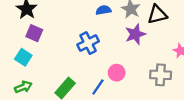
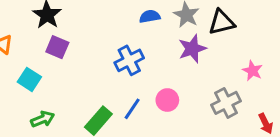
cyan square: (23, 57) -> (29, 79), moved
gray cross: (161, 75) -> (226, 103), turned -30
blue line: (98, 87) -> (132, 109), moved

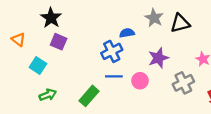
blue semicircle: (150, 16) -> (127, 33), moved
purple star: (192, 49) -> (158, 58), moved
blue line: (132, 109) -> (114, 76), moved, turned 56

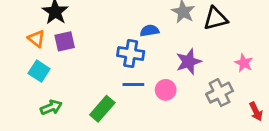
orange triangle: (18, 39) -> (36, 39), moved
purple square: (59, 42) -> (65, 41), turned -35
blue cross: (112, 51) -> (131, 54), turned 36

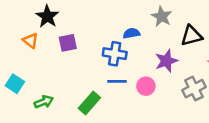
black triangle: (216, 18) -> (192, 36), moved
purple square: (65, 41) -> (68, 43), moved
cyan square: (39, 71) -> (15, 84), moved

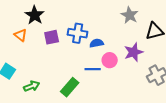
blue semicircle: (131, 33) -> (97, 43), moved
blue cross: (115, 54) -> (78, 33), moved
pink circle: (146, 86) -> (110, 60), moved

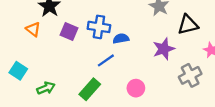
purple square: (52, 37) -> (69, 32), turned 35
pink circle: (110, 60) -> (136, 88), moved
blue line: (93, 69) -> (106, 60), moved, turned -35

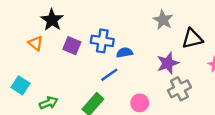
gray cross: (190, 75) -> (179, 89), moved

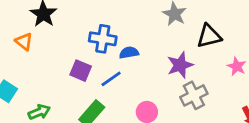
purple square: (72, 46) -> (81, 71), moved

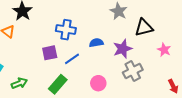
blue semicircle: (129, 53) -> (96, 43), moved
purple square: (81, 71) -> (50, 53), turned -35

